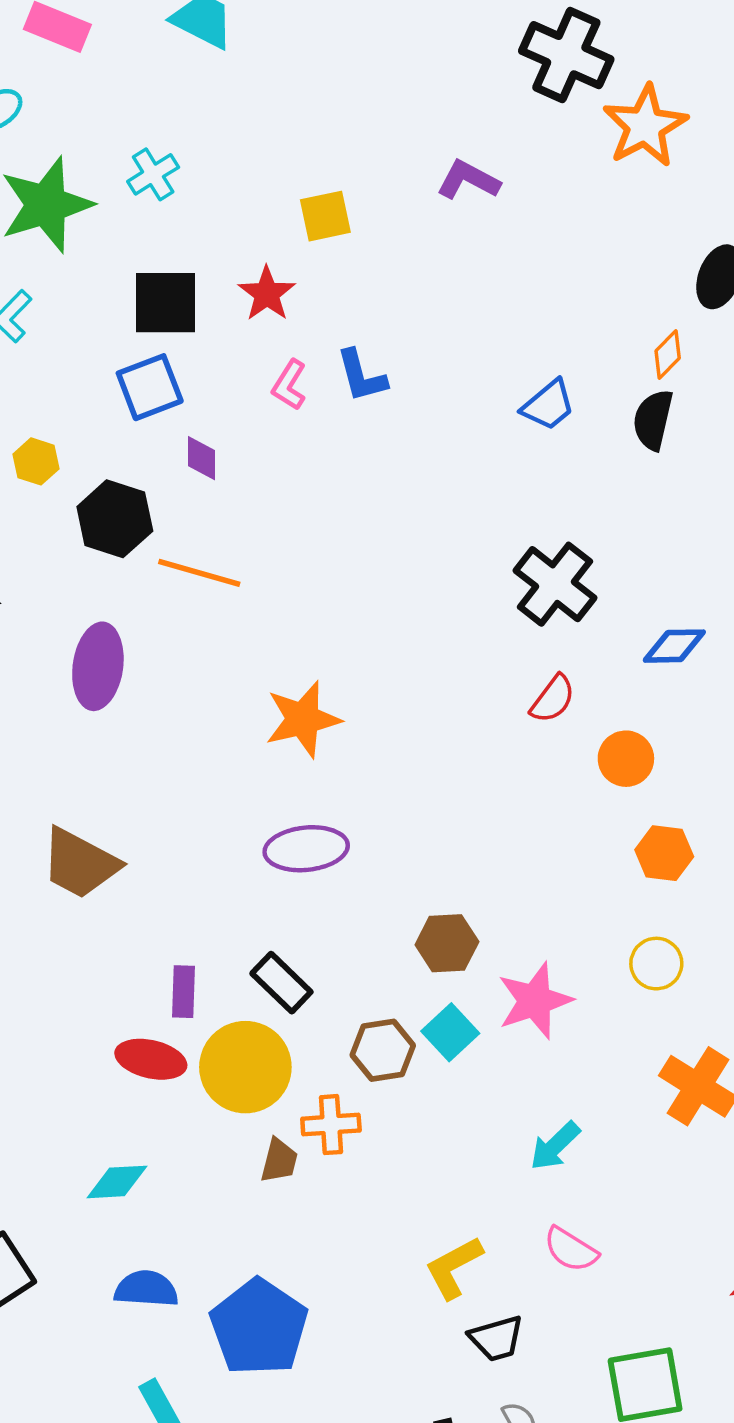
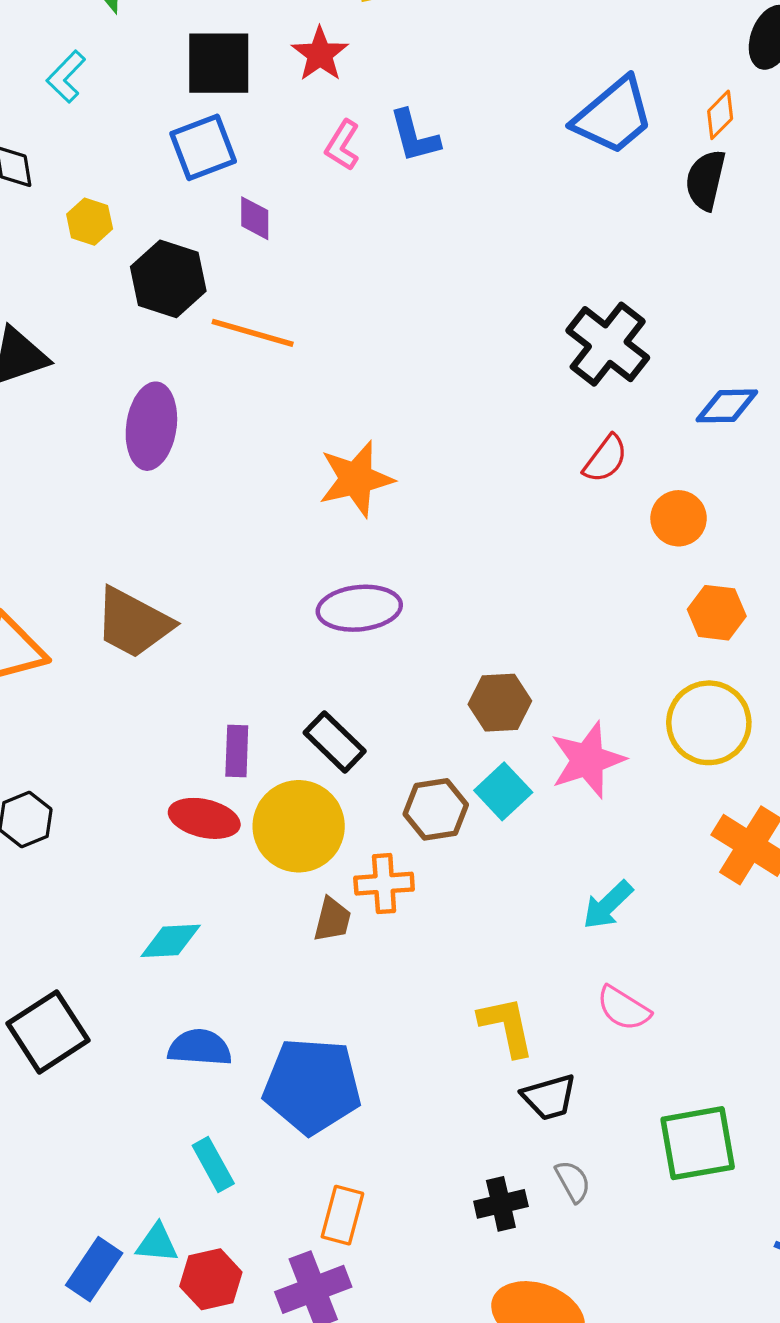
blue trapezoid: (548, 405) -> (613, 116), moved, size x1.5
yellow circle: (656, 964) -> (709, 723), size x1.6
yellow L-shape: (454, 1268) -> (507, 1026), turned 106
blue pentagon: (259, 1327) -> (312, 1086), turned -30

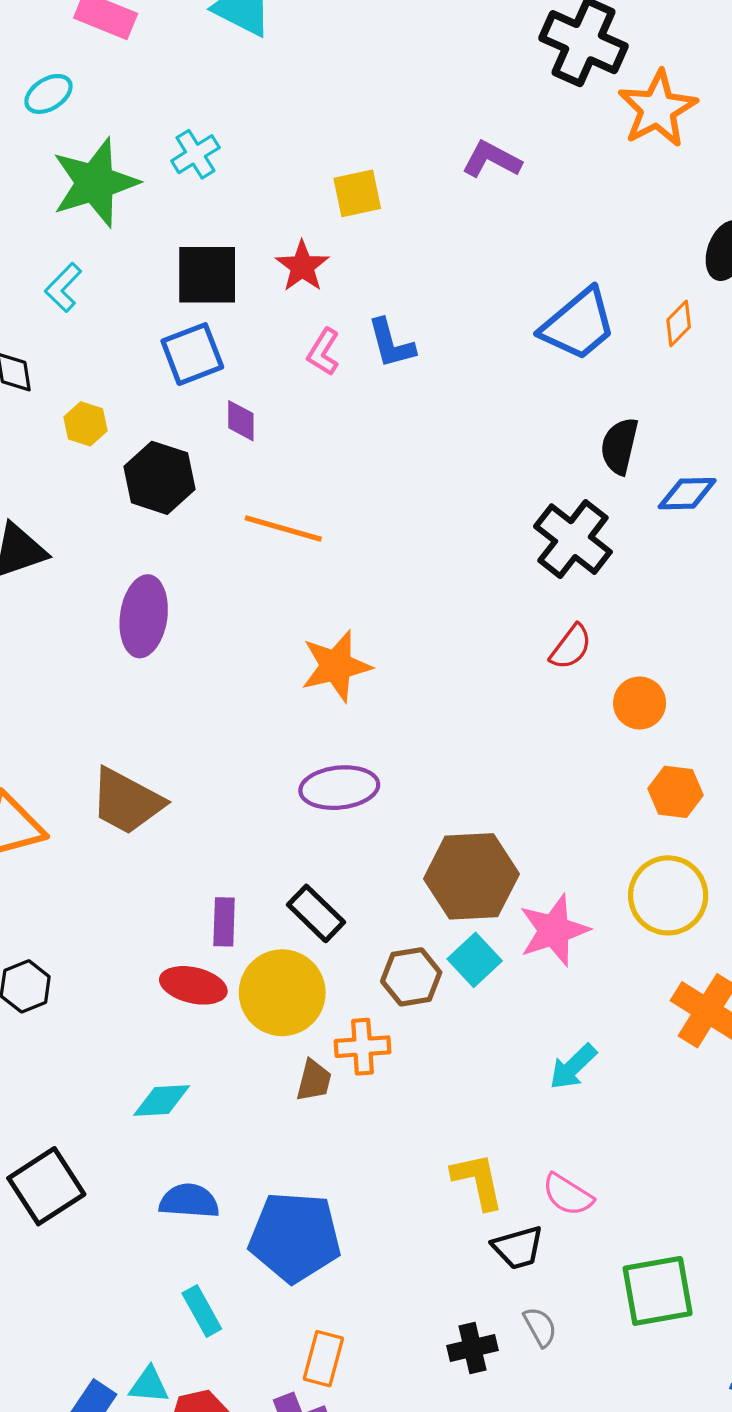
black semicircle: (705, 180) -> (619, 446), moved
orange line: (253, 333) -> (283, 529), moved
blue diamond: (727, 406) -> (687, 494), moved
brown hexagon: (500, 703) -> (471, 876), size x1.6
pink semicircle: (623, 1008) -> (568, 1195), moved

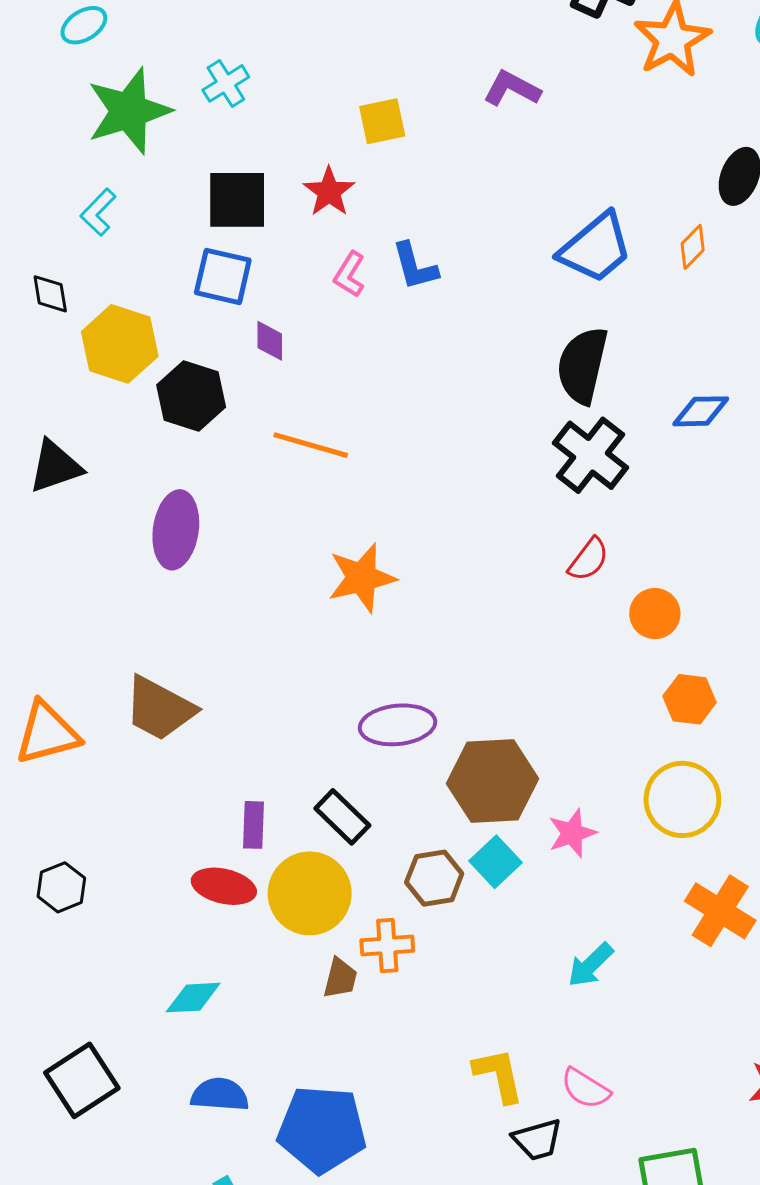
blue square: (192, 354) -> (223, 276), turned 34
yellow hexagon: (85, 424) -> (120, 344), size x1.8
black semicircle: (619, 446) -> (582, 365), moved, size x1.4
purple ellipse: (339, 788) -> (397, 725), moved
pink star: (554, 930) -> (572, 833), size x0.7

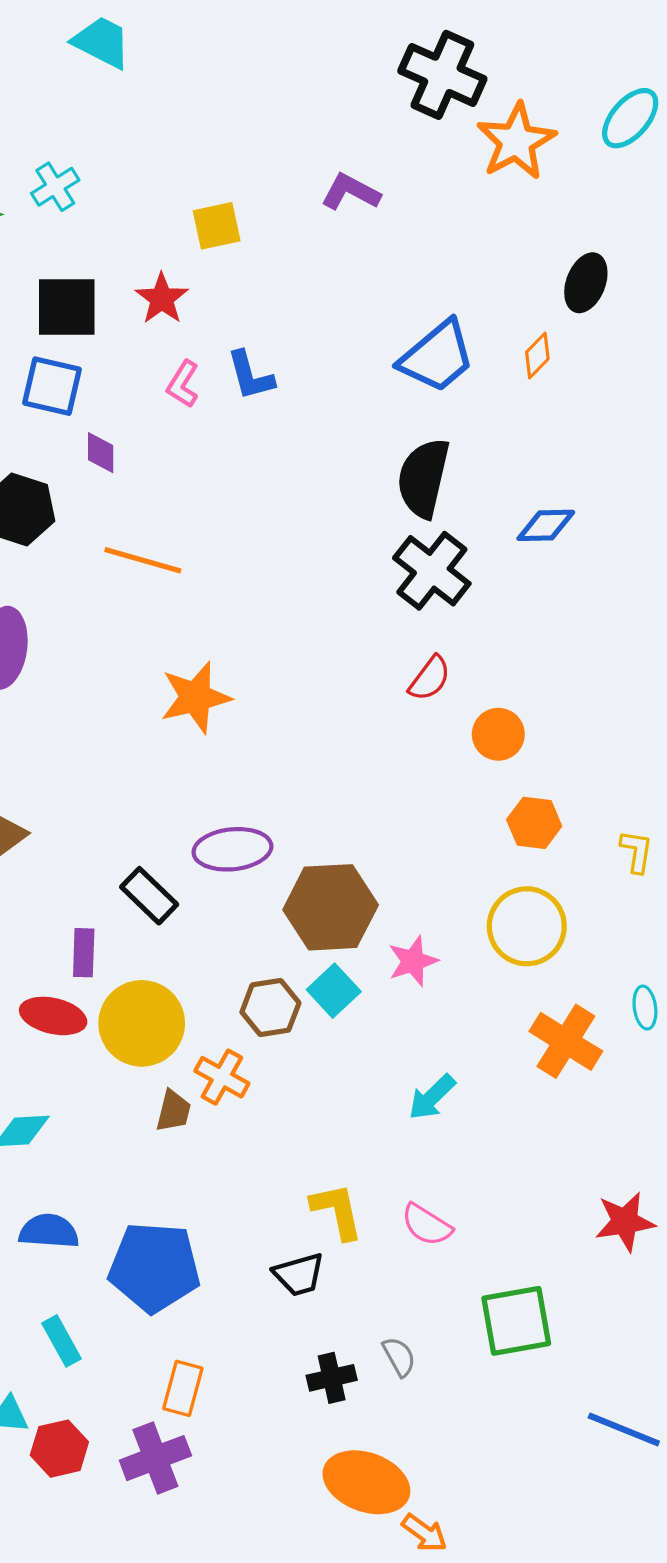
black rectangle: (342, 817) -> (149, 896), moved
orange cross: (387, 946) -> (222, 1077), turned 33
black trapezoid: (537, 1140) -> (299, 1274), moved

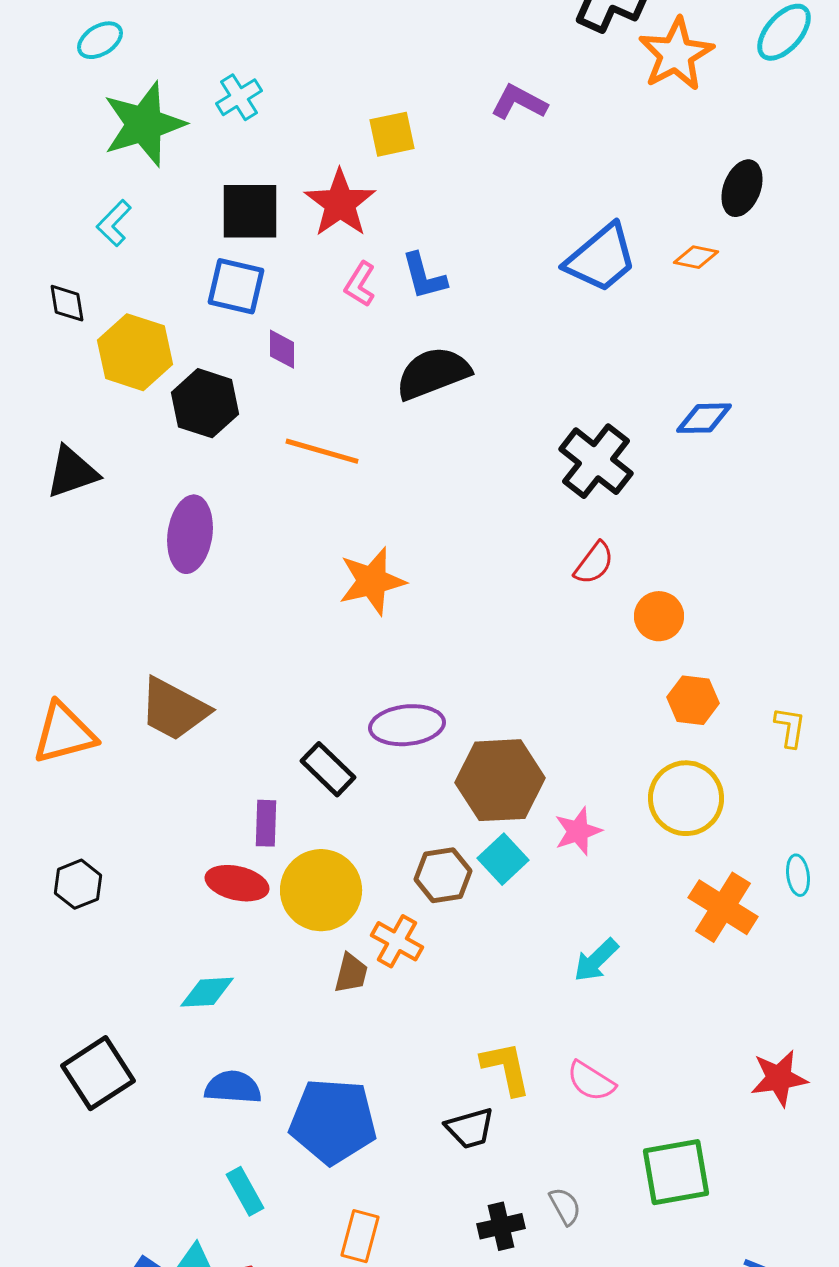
red star: (162, 299) -> (340, 203), size x1.4
orange diamond: (537, 356) -> (696, 257), turned 57
black semicircle: (423, 478) -> (433, 373), moved, turned 56

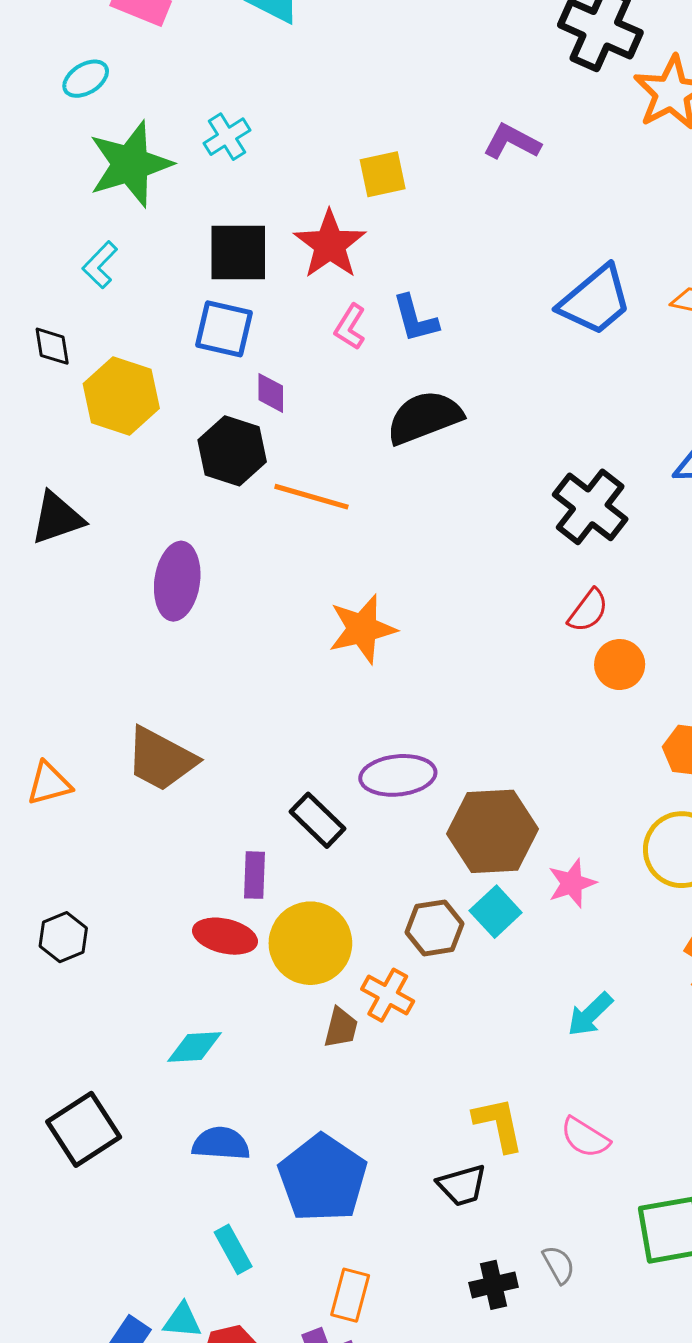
black hexagon: (205, 403) -> (232, 451), moved
orange circle: (659, 616) -> (620, 665), moved
orange triangle: (64, 733) -> (49, 784), size x0.7
blue pentagon: (333, 1121) -> (323, 1178), turned 30

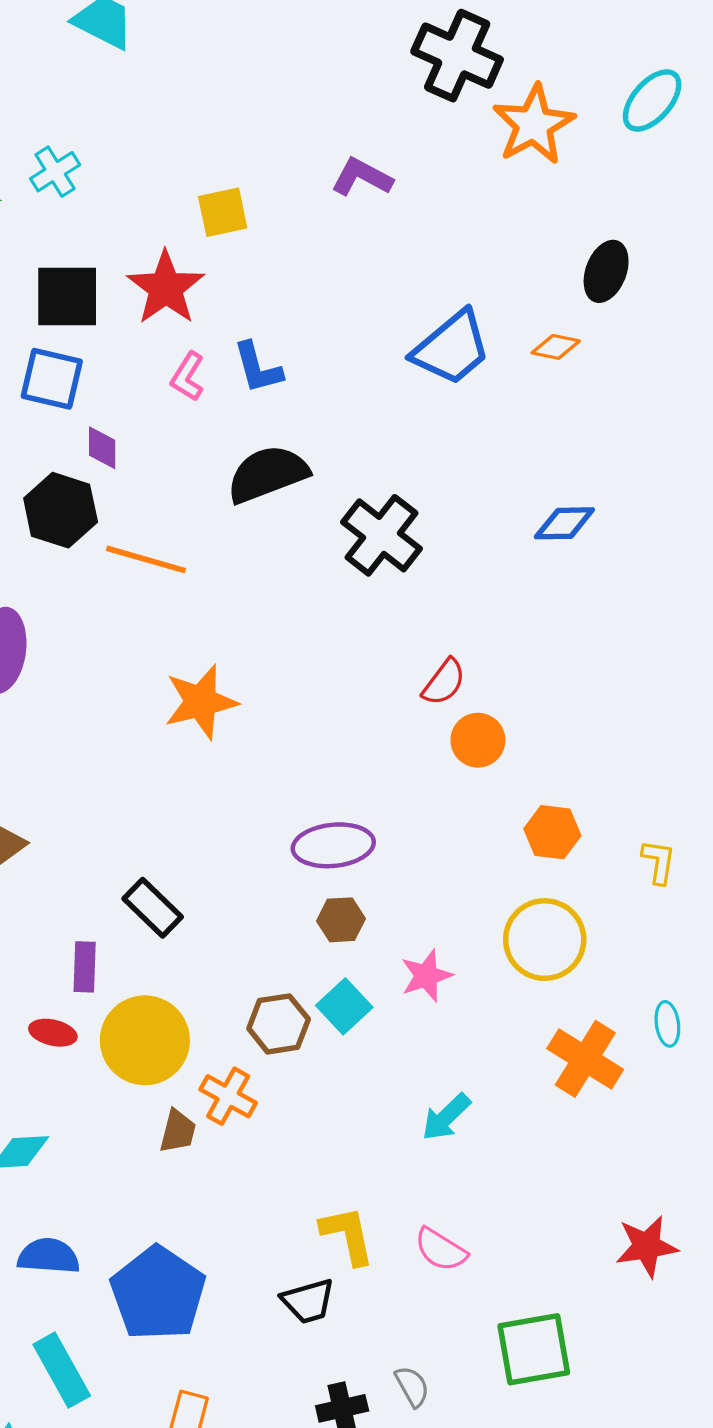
black cross: (590, 507) -> (381, 535), moved
purple ellipse: (398, 775) -> (333, 845), moved
brown hexagon: (492, 831) -> (341, 920), size x0.5
red ellipse: (225, 936) -> (53, 1033), size x0.7
cyan rectangle: (233, 1249) -> (62, 1370), size x1.4

